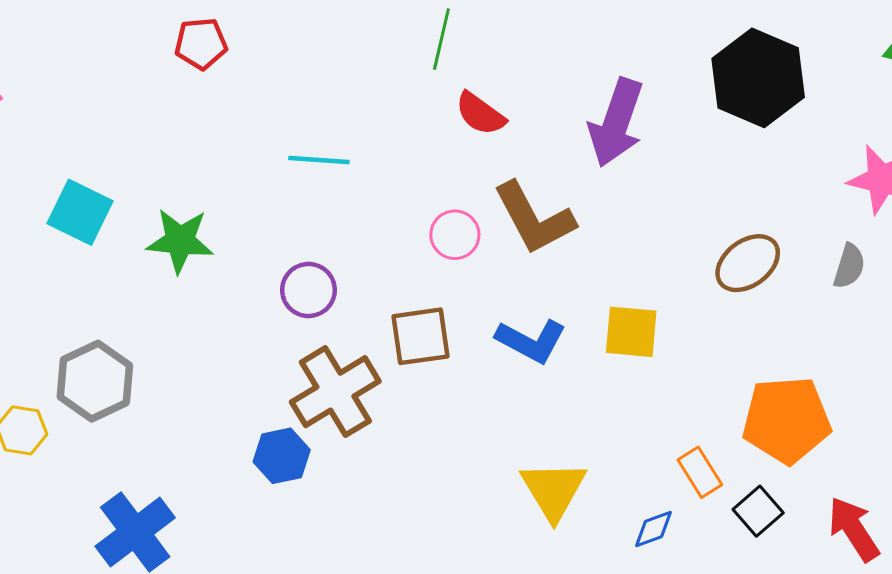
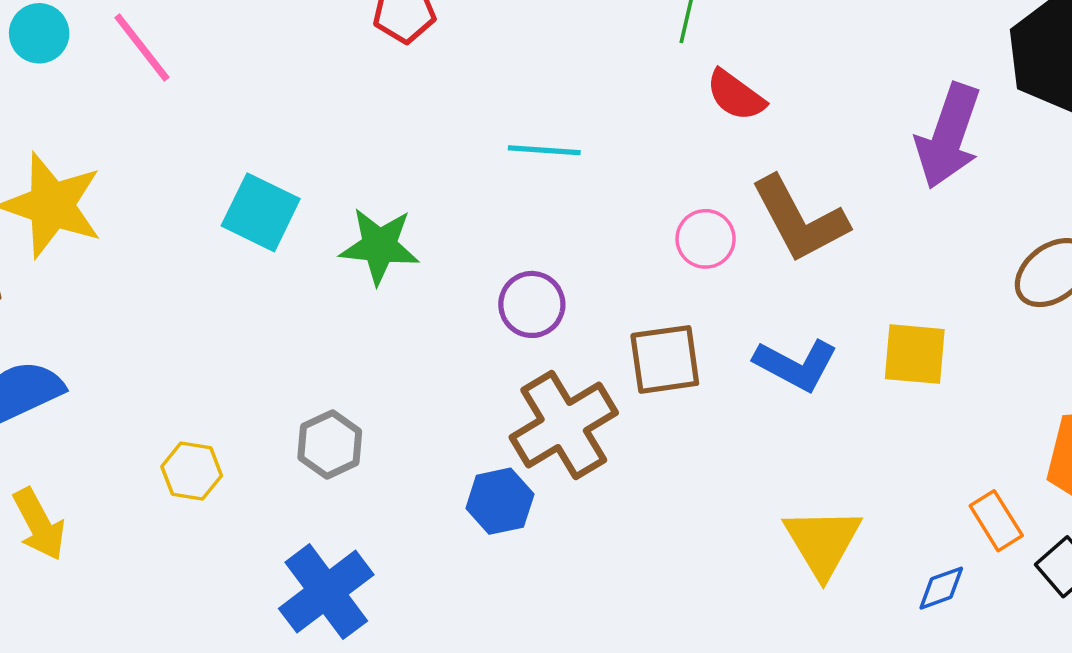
purple arrow: (616, 123) -> (948, 136), moved
gray hexagon: (95, 381) -> (330, 444), moved, size x0.7

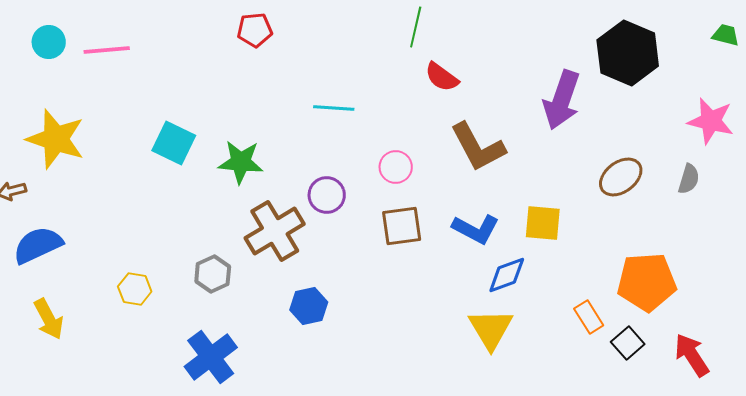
pink line: (142, 47) -> (107, 50), turned -57
pink circle: (706, 239) -> (396, 167), moved
brown cross: (564, 425) -> (275, 231), moved
blue diamond: (941, 588) -> (507, 275), moved, size x1.4

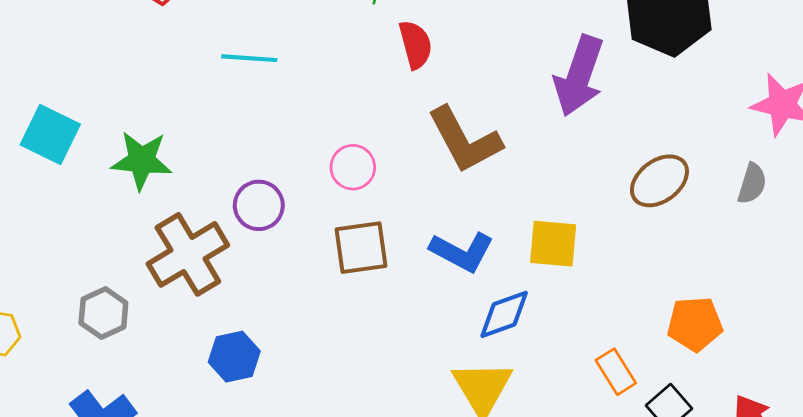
red semicircle: (442, 77) -> (416, 45), turned -141
cyan line: (334, 108) -> (249, 58), moved
orange pentagon: (647, 282) -> (695, 324), size x0.7

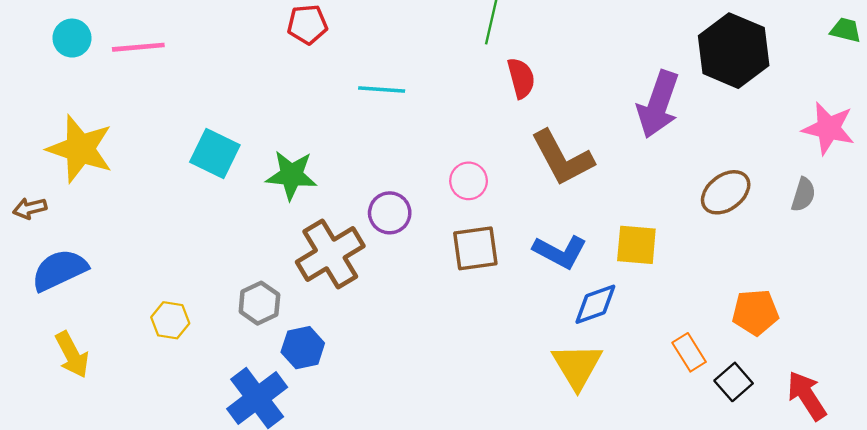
blue hexagon: (234, 357) -> (303, 348), moved

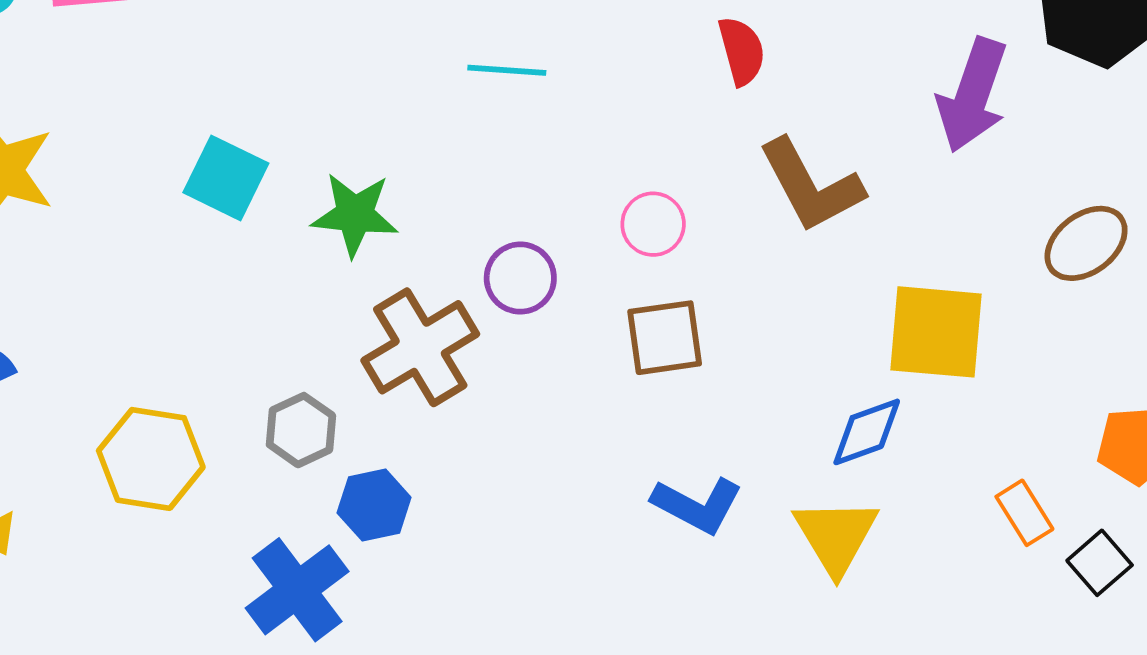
yellow square: (636, 245) -> (936, 332), size x1.4
blue L-shape: (560, 252) -> (697, 505), moved
yellow hexagon: (170, 320) -> (151, 459), size x1.6

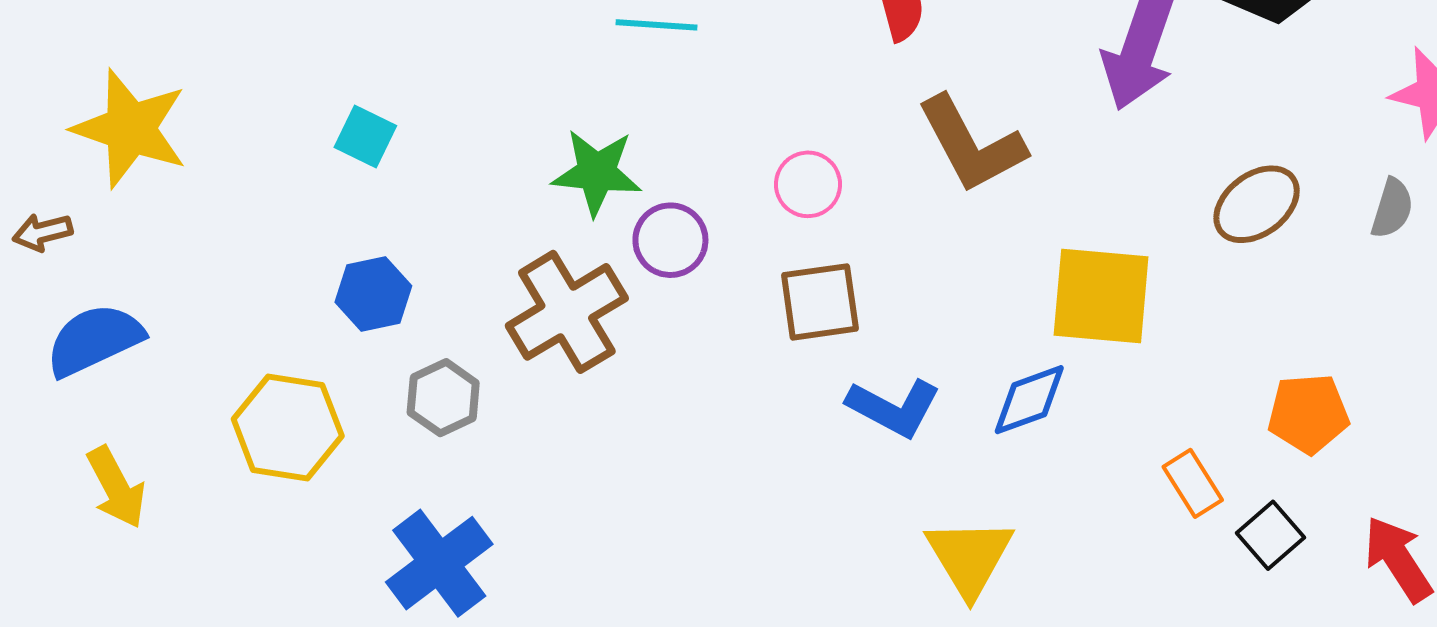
cyan square: (226, 178) -> (365, 137), size x0.7
green star: (355, 215) -> (597, 172), moved
blue hexagon: (374, 505) -> (373, 294), moved
blue L-shape: (697, 505) -> (894, 408), moved
yellow triangle: (836, 536) -> (969, 557), moved

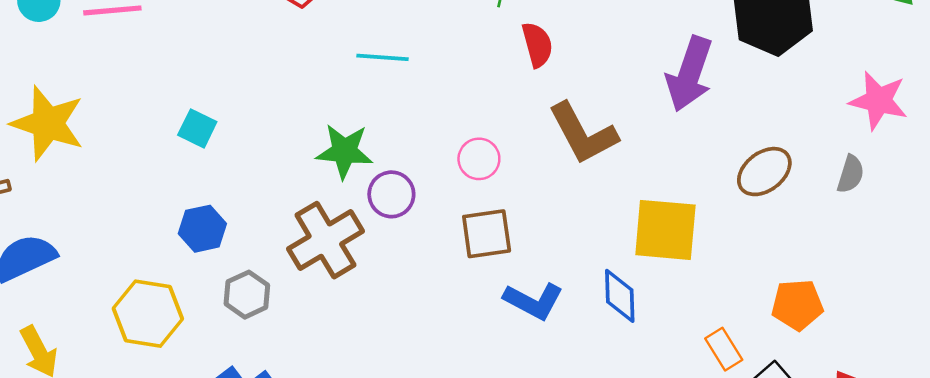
blue diamond: (1029, 400) -> (620, 296), turned -72

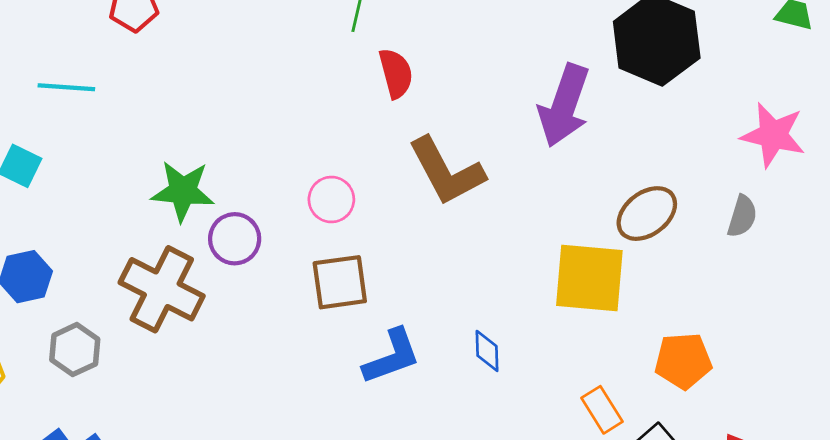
cyan line: (383, 57) -> (66, 87), moved
yellow square: (665, 230) -> (589, 278), moved
brown cross: (325, 240) -> (162, 289), turned -32
blue diamond: (620, 296) -> (487, 351), size x0.7
blue L-shape: (533, 301) -> (392, 357), turned -48

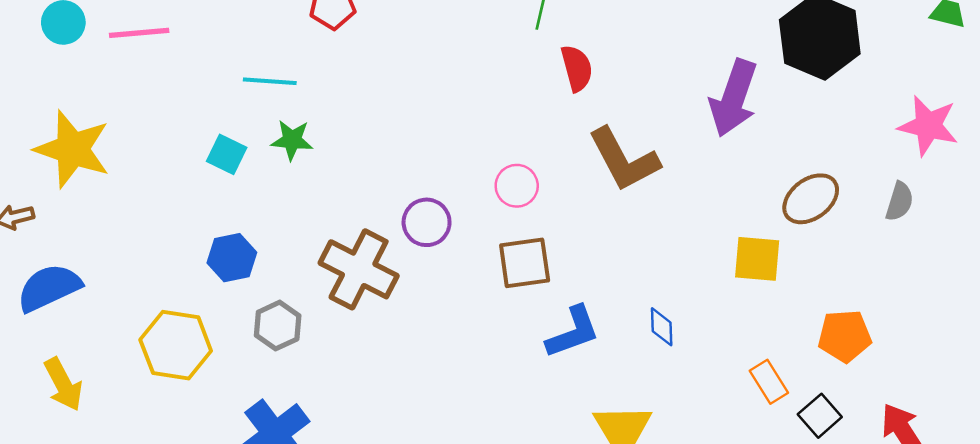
green star: (183, 191) -> (292, 140), moved, size x0.7
yellow square: (589, 278) -> (757, 259), size x0.7

